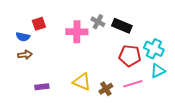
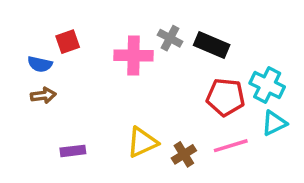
yellow triangle: (82, 82) -> (142, 142), turned -48

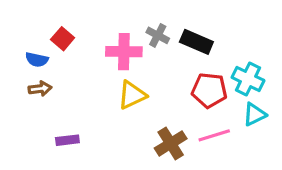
red square: (68, 42) -> (63, 39), turned -30
yellow triangle: (142, 142) -> (132, 95), moved
brown cross: (184, 154) -> (171, 143), size x1.4

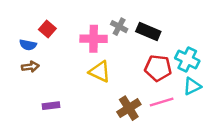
yellow triangle: (132, 95) -> (100, 72), turned 50

